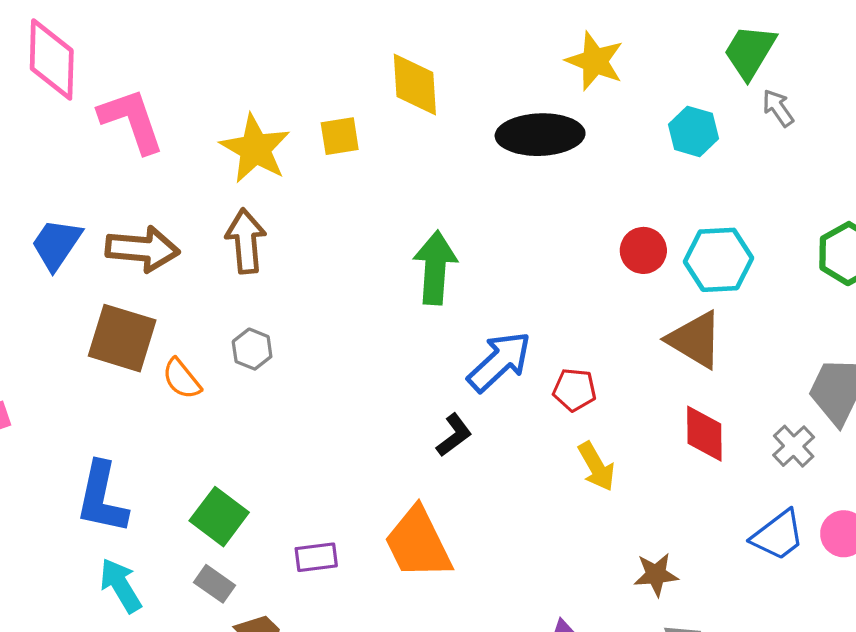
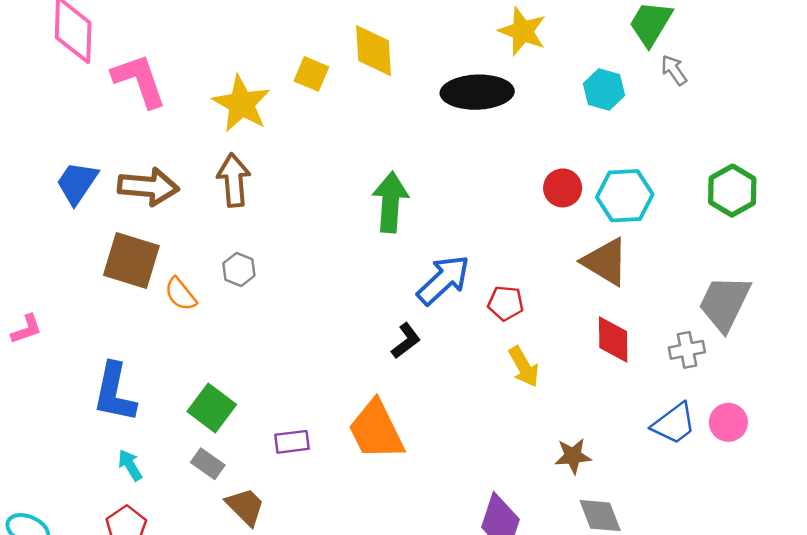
yellow square: (340, 136) -> (311, 74), moved, turned 32
gray cross: (794, 446) -> (687, 350), turned 32
cyan arrow: (121, 585) -> (130, 465), size x0.7

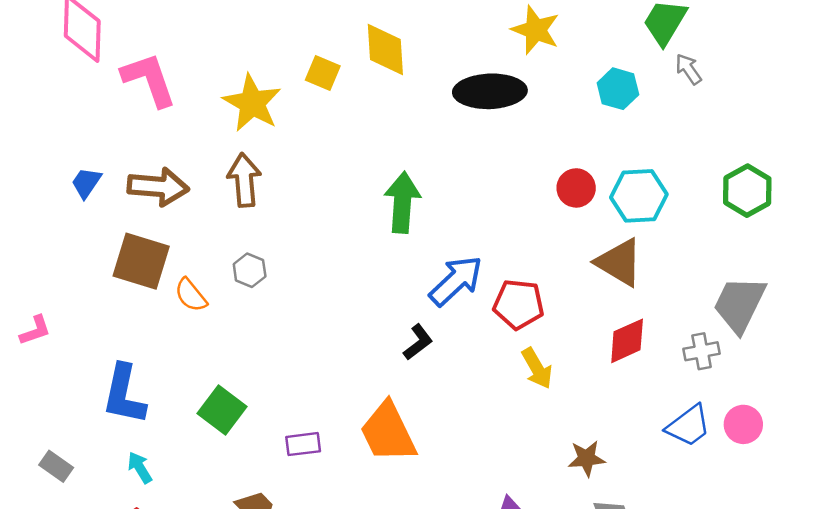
blue trapezoid: (77, 183) -> (86, 183), size x0.7
red pentagon: (506, 303) -> (519, 304), size x1.4
red diamond: (613, 339) -> (627, 341), turned 66
gray rectangle: (208, 464) -> (56, 466), moved

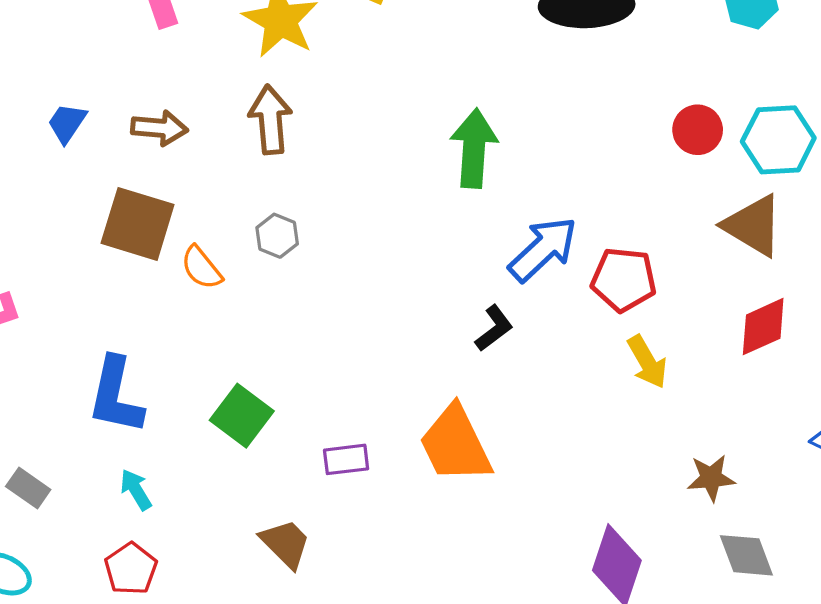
brown arrow: (158, 187) -> (159, 128), size x0.7

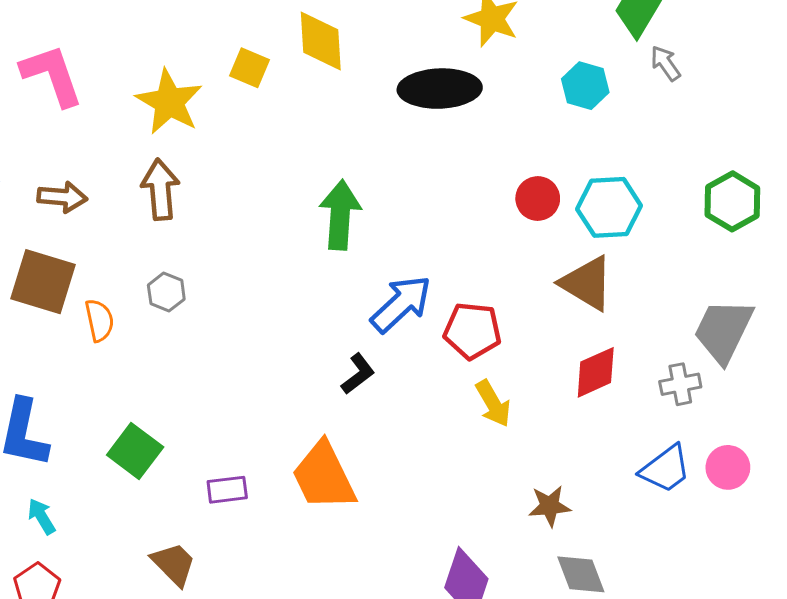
orange semicircle: (201, 268) -> (99, 320), turned -153

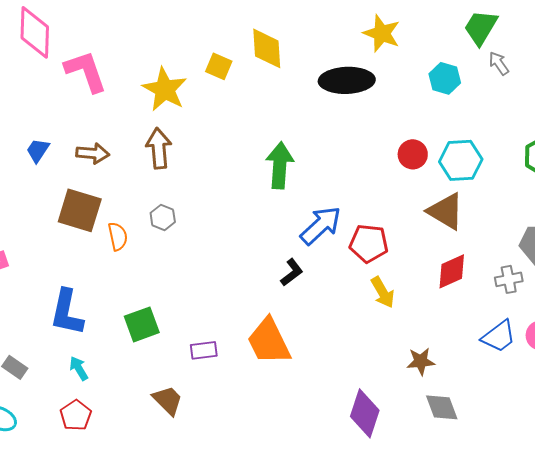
green square: (135, 451) -> (142, 324), turned 33

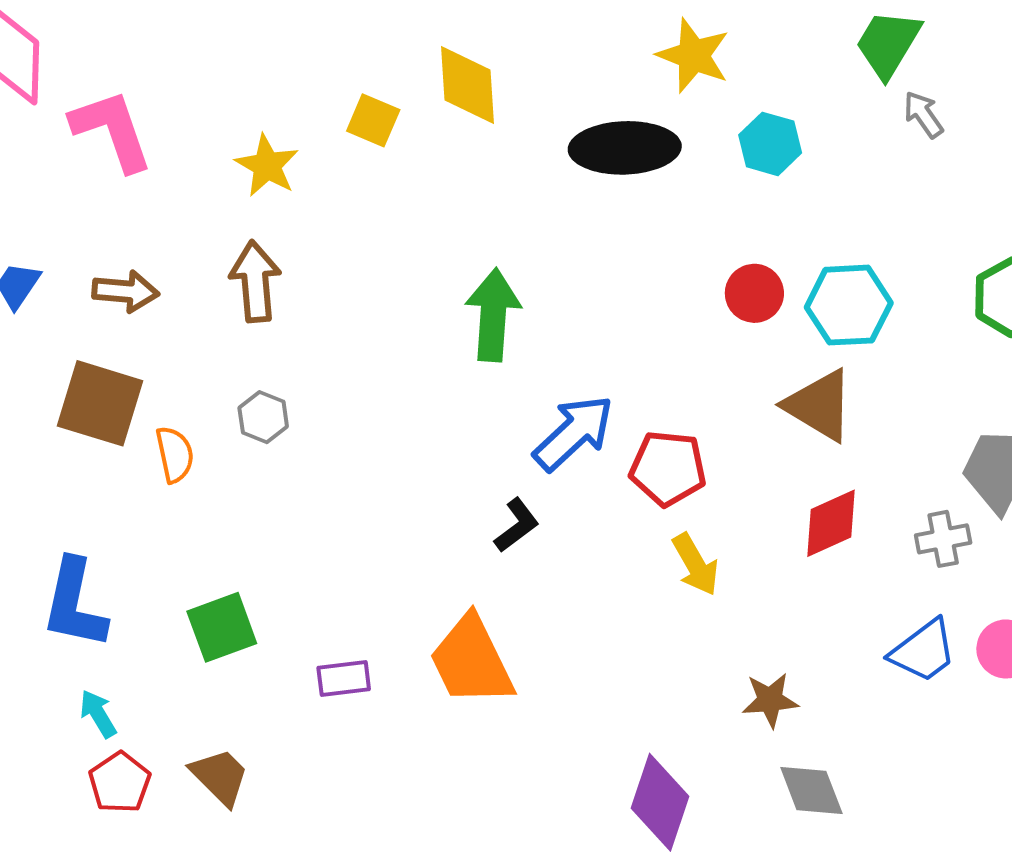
cyan hexagon: (445, 78) -> (770, 144), moved
yellow star: (165, 89) -> (267, 166), size x0.7
brown trapezoid: (168, 400) -> (220, 777), moved
red pentagon: (76, 415) -> (120, 783), moved

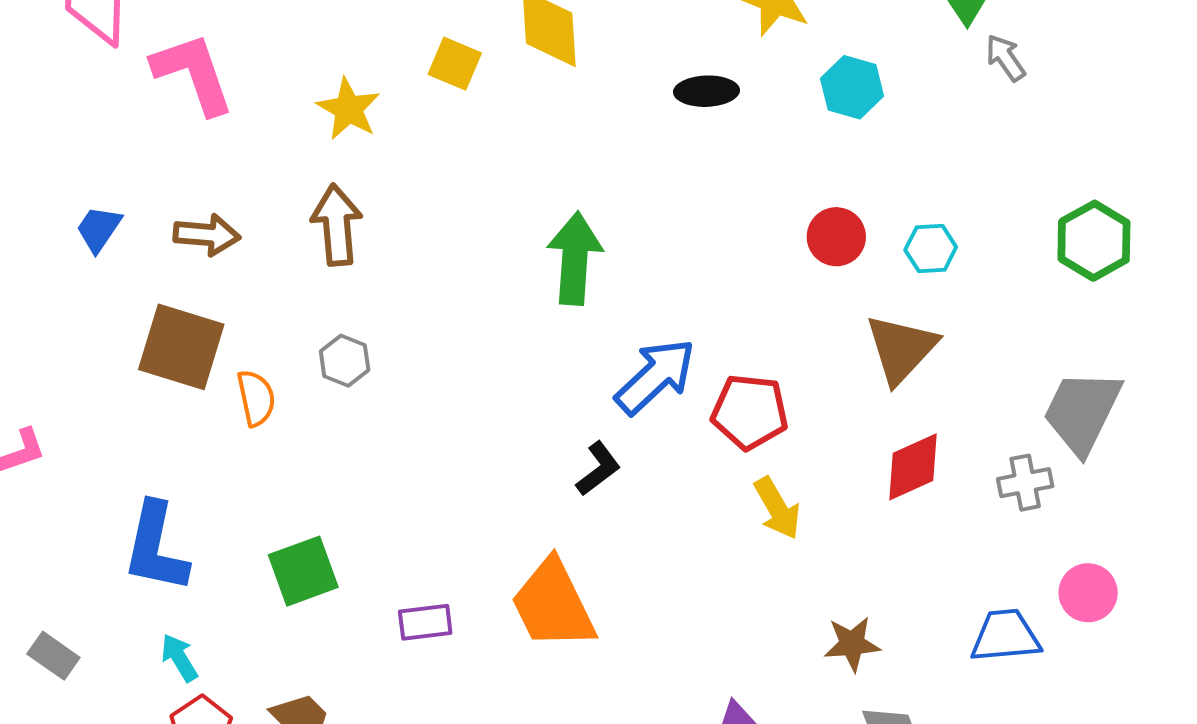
black ellipse: (625, 148) -> (706, 91), size x0.6
cyan hexagon: (849, 305) -> (931, 249), size x0.6
brown triangle: (819, 405) -> (901, 349), turned 42
blue trapezoid: (923, 651) -> (1005, 636), moved, turned -148

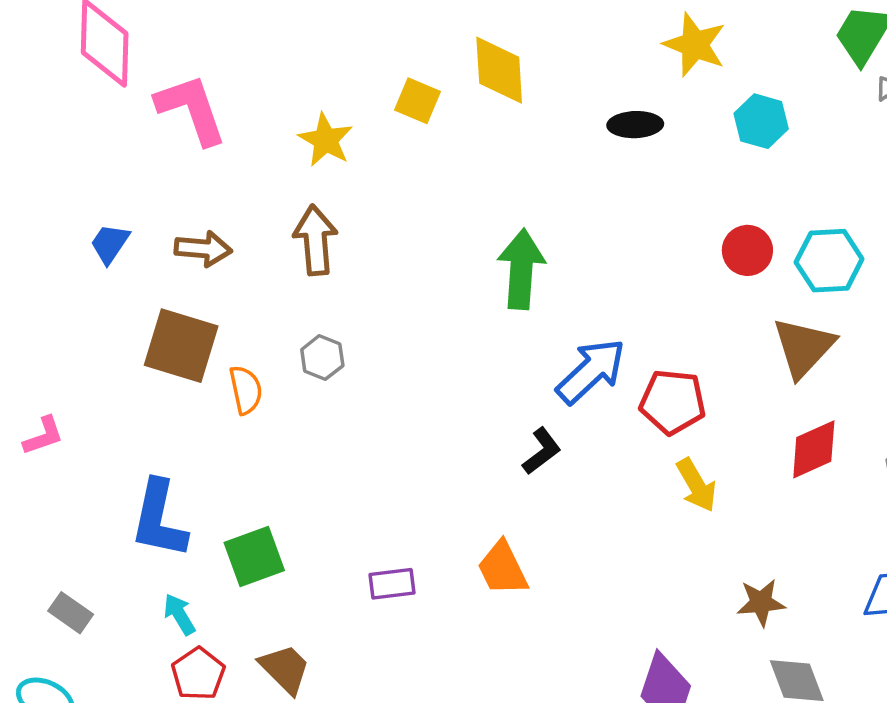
cyan hexagon: (931, 249) -> (829, 261), size x1.5
green square: (303, 571) -> (254, 557), moved
orange trapezoid: (553, 605) -> (503, 568), size x0.7

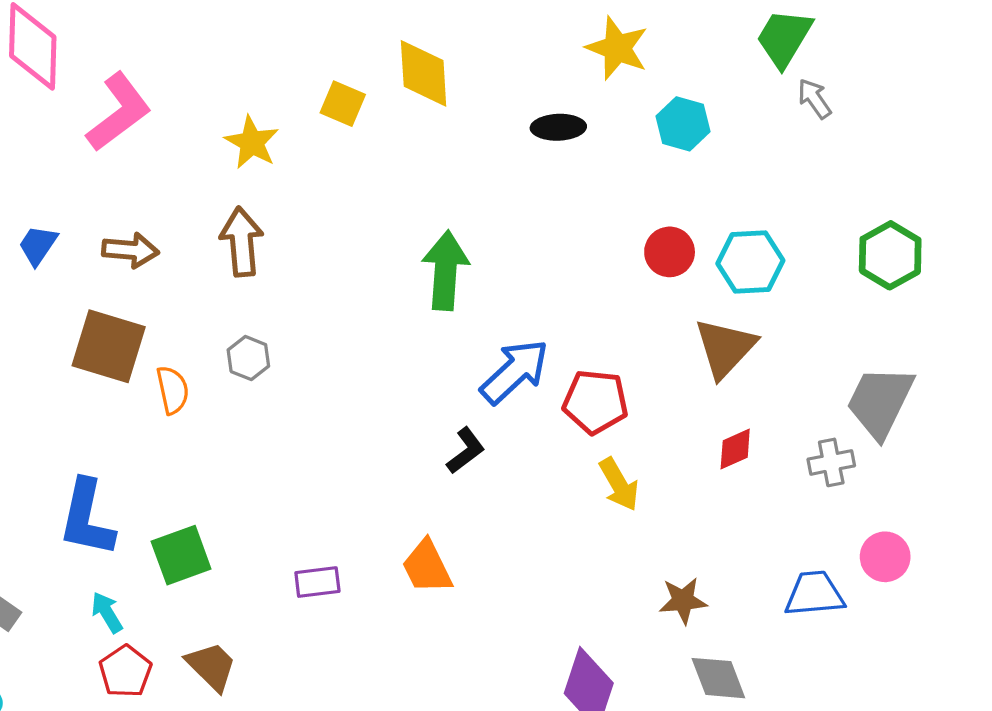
pink L-shape: (191, 109) -> (119, 112), turned 72
red diamond: (814, 449) -> (735, 449), size x0.7

